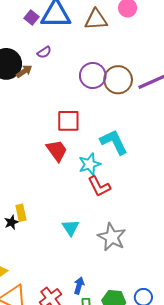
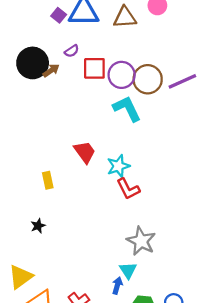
red square: (68, 121) -> (94, 68), moved
cyan L-shape: (114, 142) -> (127, 109), moved
yellow rectangle: (21, 213) -> (48, 180), moved
cyan triangle: (71, 228) -> (128, 270), moved
blue arrow: (79, 286) -> (117, 286), moved

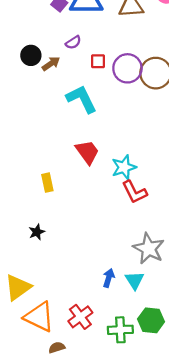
black circle: (33, 63) -> (31, 55), size x0.6
red square: (94, 68) -> (98, 61), size x0.6
cyan L-shape: (127, 109) -> (82, 99), moved
blue arrow: (117, 286) -> (109, 278), moved

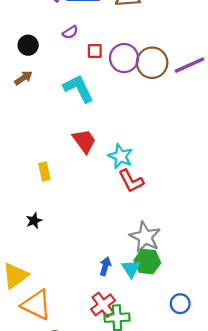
brown arrow: (51, 64) -> (23, 78), moved
cyan star: (124, 167) -> (121, 156), turned -30
red cross: (80, 317) -> (103, 305), moved
green hexagon: (151, 320) -> (147, 262), moved

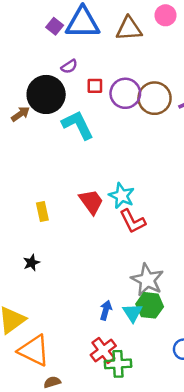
black circle: (28, 45) -> (46, 94), moved, size x1.8
red trapezoid: (84, 141) -> (91, 202), moved

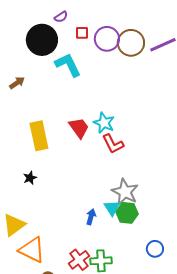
brown arrow: (20, 114) -> (17, 83), moved
yellow rectangle: (42, 212) -> (39, 136), size x1.8
cyan triangle: (133, 313) -> (112, 208), moved
red cross: (103, 350) -> (79, 260), moved

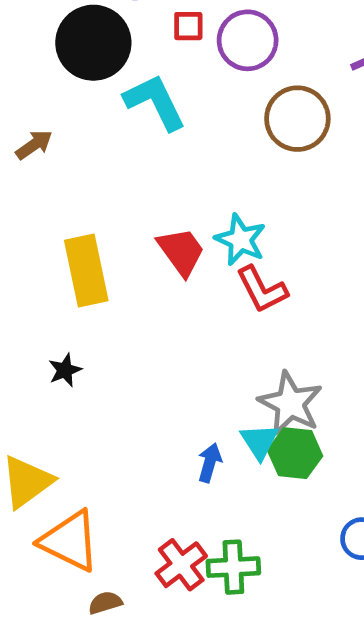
brown circle: (131, 43) -> (297, 119), moved

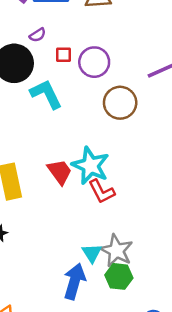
cyan star: (240, 240) -> (91, 166), size x1.4
cyan triangle: (259, 441) -> (92, 253), moved
blue arrow: (210, 463) -> (74, 281), size x1.8

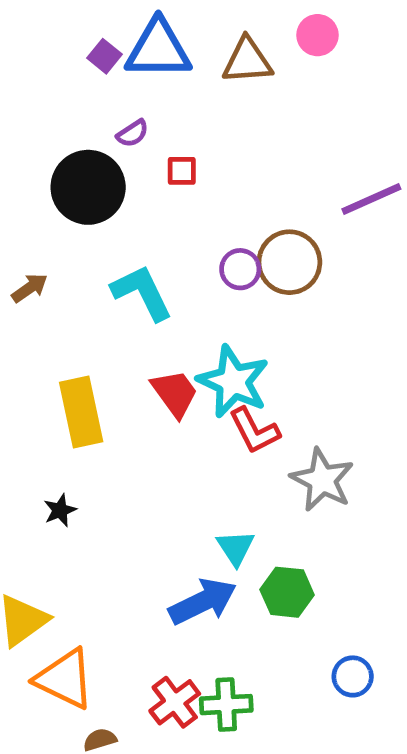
purple circle: (94, 62) -> (240, 269), moved, size x0.7
cyan L-shape: (46, 94) -> (142, 293), moved
gray star: (116, 251) -> (322, 480), moved
blue arrow: (74, 281) -> (203, 602), turned 48

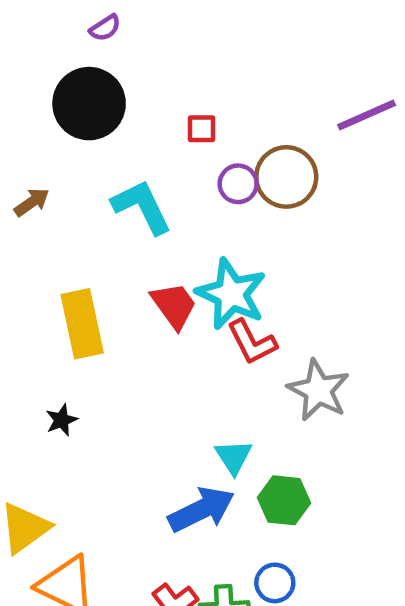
purple semicircle: (133, 133) -> (105, 28), moved
red square: (182, 171) -> (201, 129), moved
blue circle: (353, 676) -> (275, 583), moved

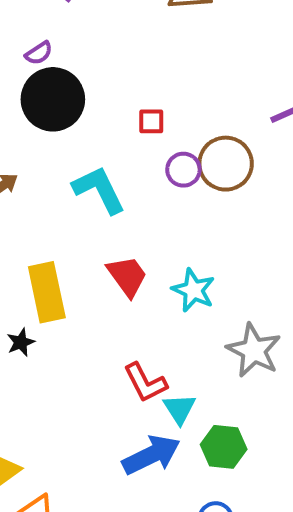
purple semicircle: (105, 28) -> (39, 53), moved
cyan star: (231, 294) -> (193, 290), moved, size x0.7
red L-shape: (252, 342) -> (145, 383), moved
black star: (62, 420) -> (21, 342), moved

